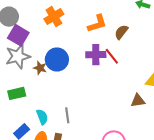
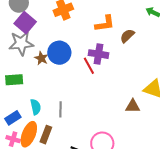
red line: (112, 56) -> (89, 66), moved

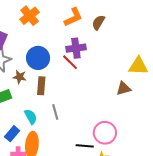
brown star: (41, 58) -> (20, 77), moved
brown rectangle: (46, 135) -> (41, 86), moved

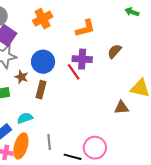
brown semicircle: (98, 22) -> (114, 51), moved
gray line: (55, 112) -> (49, 142), moved
cyan semicircle: (31, 117) -> (25, 118), turned -91

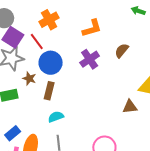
purple cross: (82, 59) -> (90, 59), turned -36
red line: (74, 72) -> (37, 42), moved
cyan semicircle: (25, 118) -> (56, 117), moved

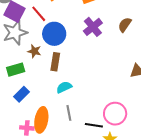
brown semicircle: (122, 51) -> (125, 25), moved
blue rectangle: (13, 133) -> (21, 94), moved

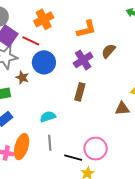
red line: (39, 14) -> (31, 41), turned -30
brown semicircle: (125, 25) -> (108, 51), moved
brown rectangle: (55, 62) -> (80, 92), moved

